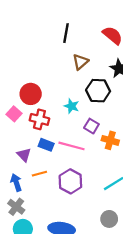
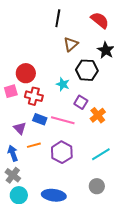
pink square: (14, 114) -> (11, 91), turned 32
orange cross: (110, 140) -> (98, 115), turned 35

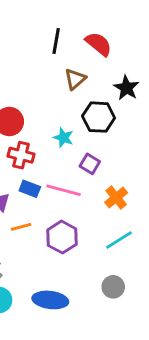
red semicircle: (100, 20) -> (99, 44), moved
orange cross: (98, 115) -> (116, 198), moved

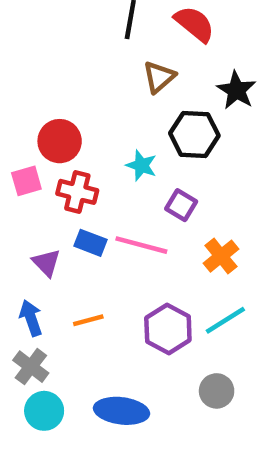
orange line: (21, 227) -> (88, 320), moved
purple hexagon: (62, 237) -> (168, 329), moved

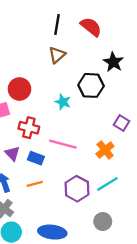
brown triangle: (159, 77) -> (57, 55), moved
red cross: (77, 192) -> (29, 128), moved
purple square: (181, 205) -> (122, 123), moved
blue rectangle: (91, 243) -> (36, 158), moved

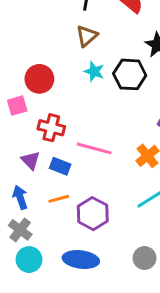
cyan star: (63, 102) -> (94, 71), moved
purple hexagon: (77, 189) -> (93, 214), moved
gray circle: (103, 221) -> (145, 258), moved

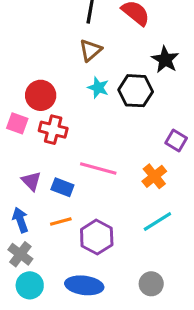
pink square: (17, 106) -> (17, 123), turned 36
red cross: (51, 128) -> (53, 130), moved

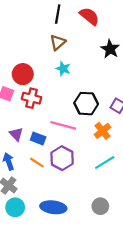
black hexagon: (136, 91) -> (86, 104), moved
orange line: (61, 222) -> (37, 163), turned 48
purple hexagon: (97, 237) -> (62, 158), moved

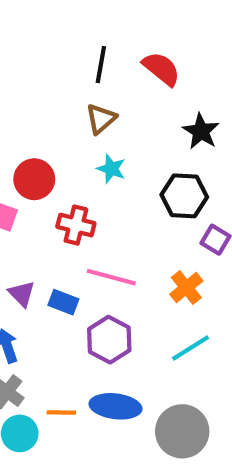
red cross: (32, 98) -> (76, 225), moved
black hexagon: (86, 104) -> (184, 196), moved
orange line: (37, 163) -> (61, 413), moved, turned -32
gray circle: (100, 206) -> (182, 431), size x1.6
blue ellipse: (53, 207) -> (115, 406), moved

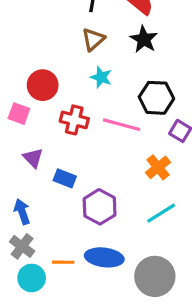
black star: (201, 131) -> (144, 39), moved
pink line: (111, 277) -> (122, 125), moved
purple triangle: (22, 294) -> (33, 158), moved

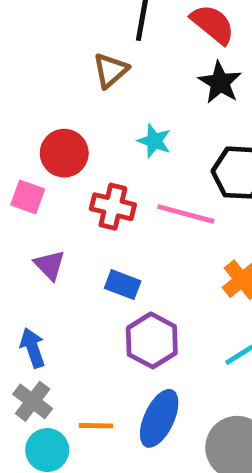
brown triangle: (93, 39) -> (110, 70), moved
blue rectangle: (65, 178) -> (123, 285), moved
blue ellipse: (104, 257) -> (159, 418), turned -72

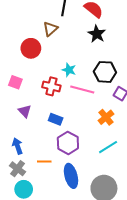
cyan star: (154, 141) -> (69, 70), moved
red circle: (64, 153) -> (31, 48), moved
blue ellipse: (159, 418) -> (71, 176), turned -40
orange line: (96, 426) -> (44, 161), moved

